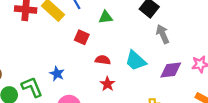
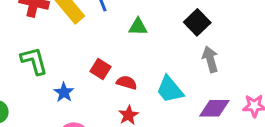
red square: (82, 37) -> (100, 69), moved
green L-shape: (32, 87) -> (34, 61), moved

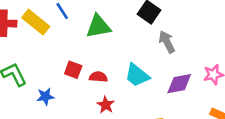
green triangle: (138, 27) -> (98, 26), size x1.5
blue star: (64, 92) -> (45, 96), turned -30

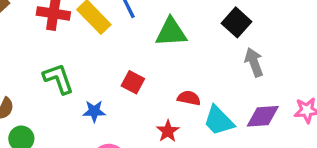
cyan trapezoid: (137, 75) -> (219, 121), moved
red semicircle: (98, 77) -> (189, 98), moved

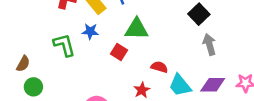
green triangle: (171, 32) -> (136, 29), moved
blue star: (94, 111) -> (90, 31), moved

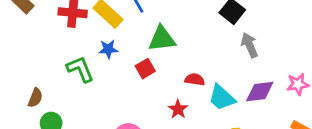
red square: (119, 52) -> (145, 69), turned 35

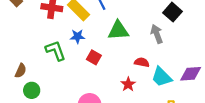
gray arrow: (249, 45) -> (157, 34), moved
red square: (145, 69) -> (94, 57), moved, turned -32

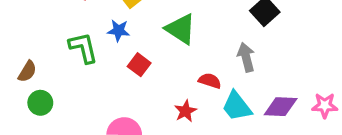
green triangle: (118, 30) -> (181, 29), turned 30
gray arrow: (157, 34) -> (246, 57), moved

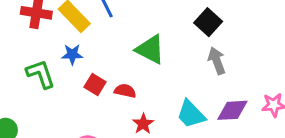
green triangle: (181, 29) -> (150, 49), moved
gray arrow: (246, 57) -> (217, 61), moved
red semicircle: (210, 81) -> (125, 91), moved

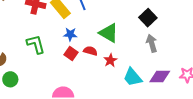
blue star: (72, 54) -> (70, 34), moved
red semicircle: (125, 91) -> (90, 51), moved
red star: (143, 124) -> (110, 60), moved

